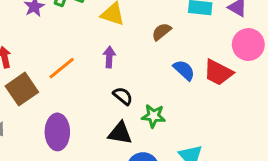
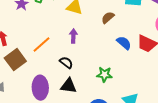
black semicircle: (123, 96) -> (66, 62), moved
black triangle: (120, 133) -> (68, 86), moved

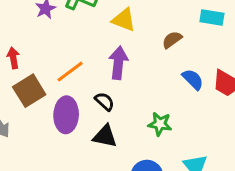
purple arrow: (73, 36) -> (118, 63), size x1.5
purple ellipse: (40, 88) -> (66, 115), moved

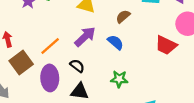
purple arrow: (118, 63) -> (85, 37), turned 45
blue semicircle: (193, 79) -> (115, 42), moved

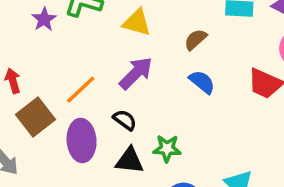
blue semicircle: (115, 42) -> (202, 82), moved
green star: (119, 79) -> (167, 148), moved

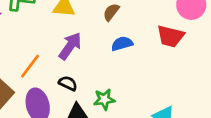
blue semicircle: (202, 82) -> (122, 44), turned -45

